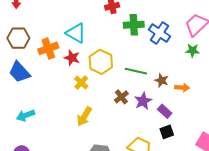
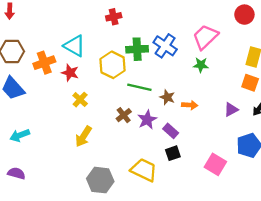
green cross: (134, 25) -> (137, 49), moved
yellow hexagon: (101, 62) -> (113, 65), moved

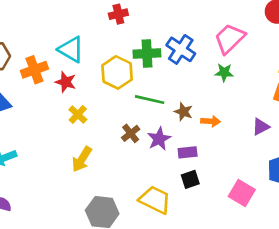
purple rectangle: (171, 131) -> (188, 152), turned -48

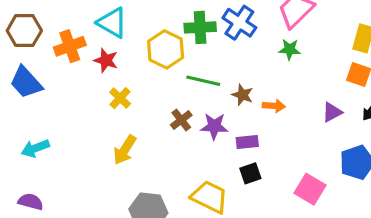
purple star: (159, 139) -> (214, 126), turned 30

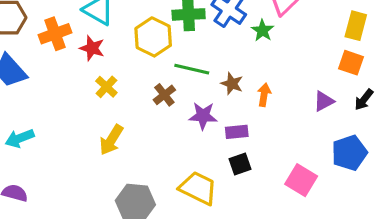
green star: (290, 49) -> (263, 30), moved, turned 30
orange arrow: (274, 106) -> (264, 95), turned -85
brown cross: (181, 120) -> (164, 95), moved

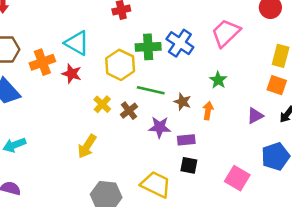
green star: (263, 30) -> (218, 80), moved
yellow cross: (106, 87) -> (102, 104), moved
black square: (240, 164) -> (189, 165), turned 30

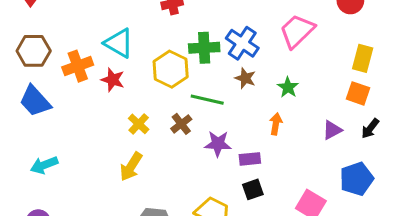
brown star: (182, 102) -> (245, 78), moved
yellow cross: (102, 104) -> (139, 124), moved
black square: (189, 165) -> (253, 189), turned -30

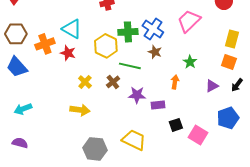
green star: (288, 87) -> (190, 62), moved
yellow arrow: (131, 167) -> (80, 110), turned -114
black square: (253, 189) -> (176, 125), moved

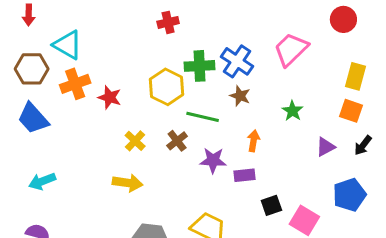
cyan triangle: (72, 29) -> (68, 45), moved
orange arrow: (175, 82) -> (253, 141), moved

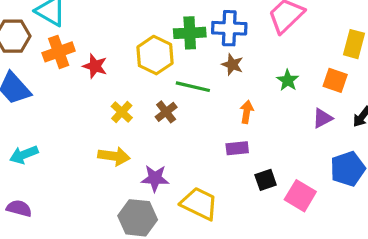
blue cross: (237, 61) -> (229, 28), turned -32
orange square: (351, 111) -> (335, 80), moved
purple star: (213, 160) -> (155, 178), moved

